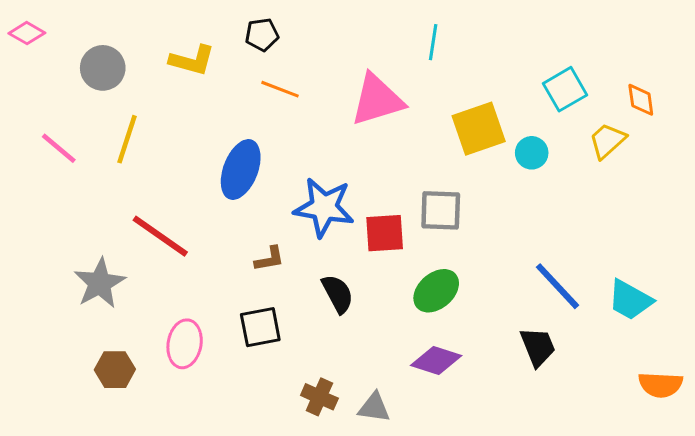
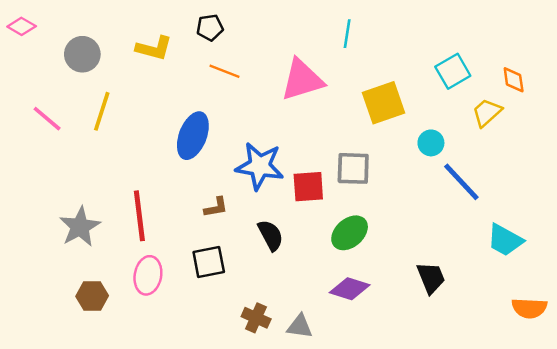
cyan circle: (532, 153) -> (431, 143), moved
red line: (160, 236) -> (139, 216), moved, turned 48
blue line: (557, 286) -> (461, 182), moved

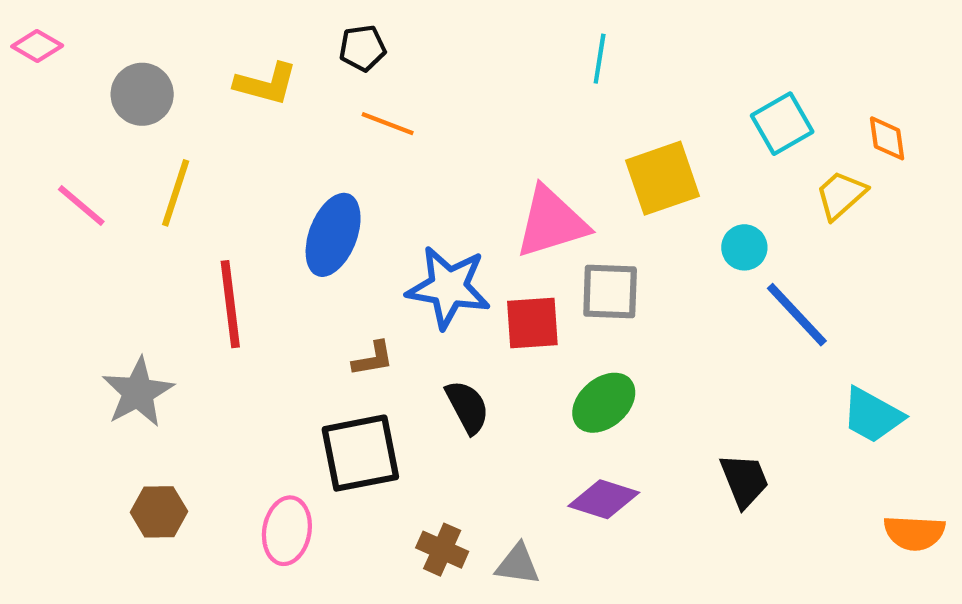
pink triangle: (302, 80) -> (551, 222), moved
red line: (139, 216) -> (230, 304), moved
black square: (209, 262) -> (360, 453), size x1.4
pink ellipse: (148, 275) -> (287, 531), moved

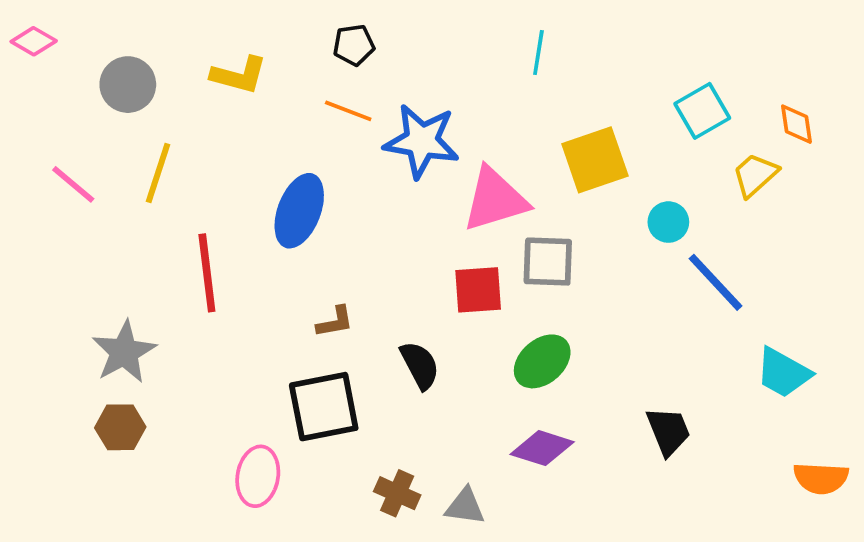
black pentagon: (362, 48) -> (354, 45), moved
blue star: (448, 287) -> (422, 141), moved
brown hexagon: (159, 512) -> (120, 427), moved

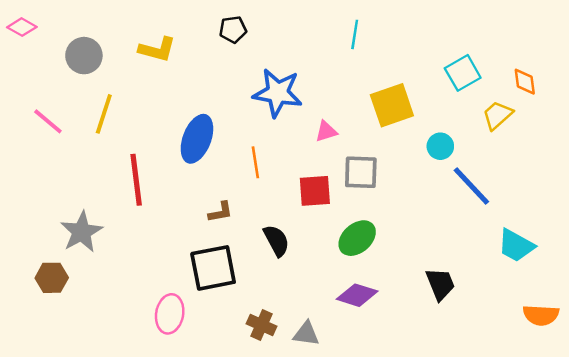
orange line: (348, 111) -> (255, 162), moved, turned 60
pink triangle: (495, 199) -> (326, 131), size x0.5
brown hexagon: (120, 427) -> (52, 278), moved

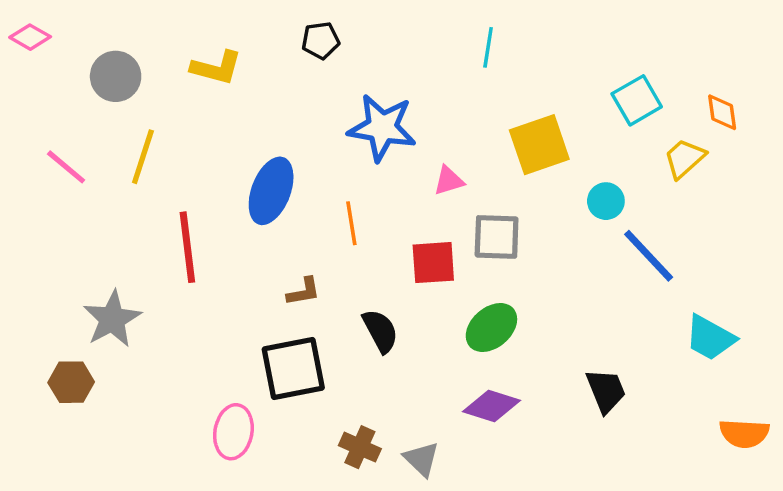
gray triangle: (306, 334) -> (421, 459), turned 36

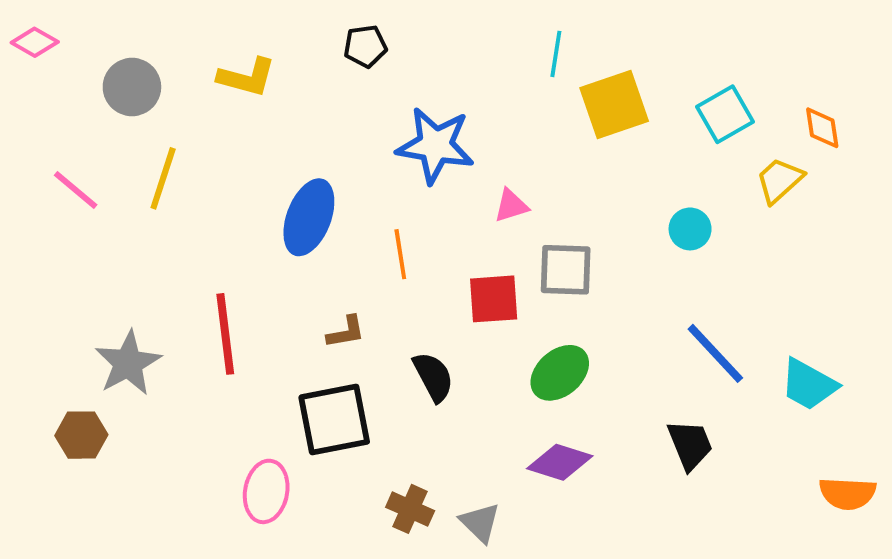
yellow square: (539, 145) -> (614, 104), moved
red line: (187, 247) -> (225, 334), moved
blue line: (649, 256) -> (715, 353), moved

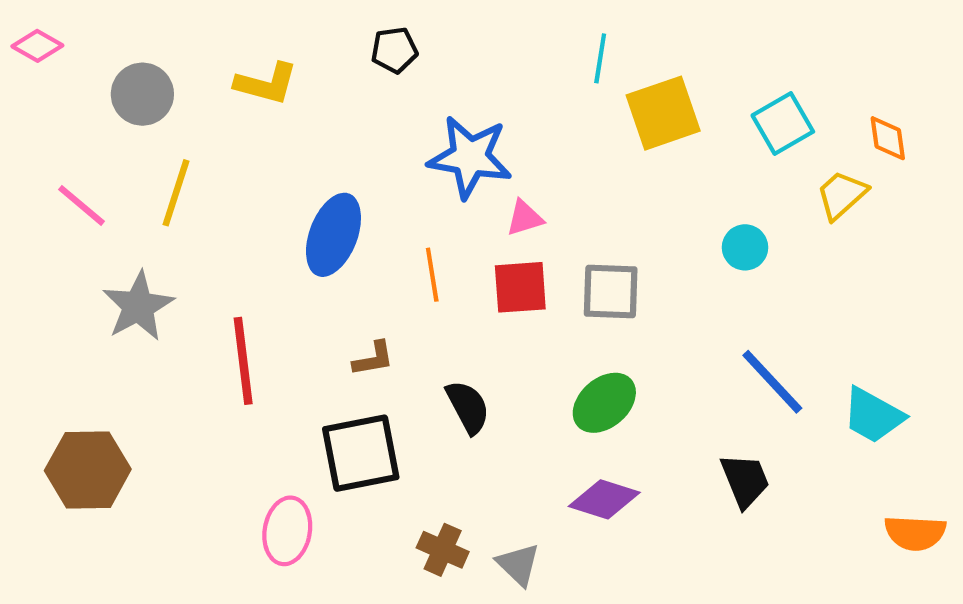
pink triangle: (511, 206) -> (525, 218), moved
red square: (494, 299) -> (520, 287), moved
gray star: (128, 363) -> (138, 306), moved
brown hexagon: (81, 435) -> (88, 470), size x1.5

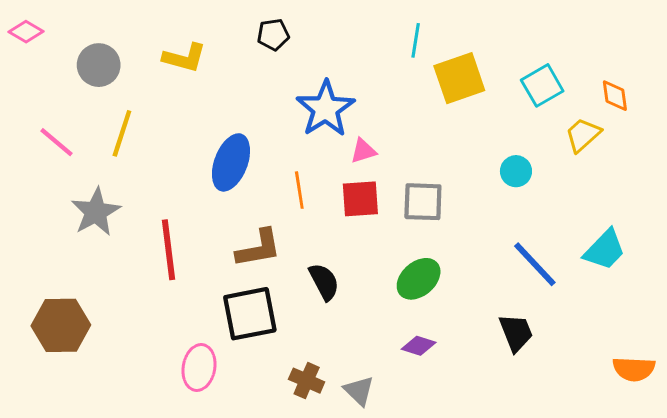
blue star: (470, 157) -> (326, 109), turned 30
brown L-shape: (373, 359) -> (259, 248), size x1.6
cyan trapezoid: (873, 415) -> (605, 250), moved, turned -75
purple diamond: (604, 499) -> (419, 346), size x0.7

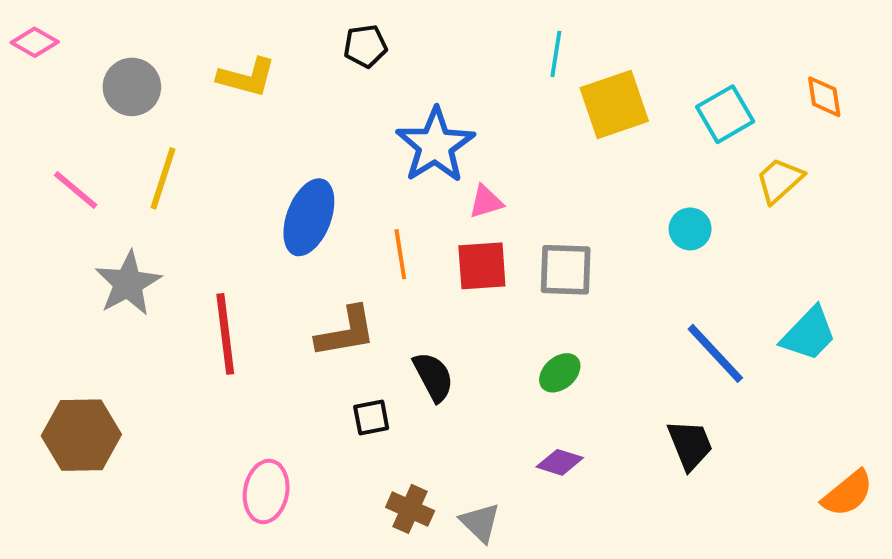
orange diamond: (615, 96) -> (824, 97), moved
green ellipse: (419, 279) -> (560, 373), size x0.7
black square: (250, 314) -> (371, 418), moved, size x0.5
orange semicircle: (634, 369) -> (848, 493), turned -42

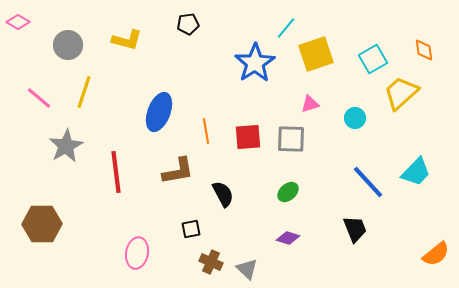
cyan line: (556, 54) -> (286, 28), turned 30
blue star: (435, 145) -> (255, 63), moved
yellow trapezoid: (780, 180) -> (401, 93), size x1.4
pink triangle: (486, 202) -> (310, 104), moved
black square: (371, 418) -> (191, 229), moved

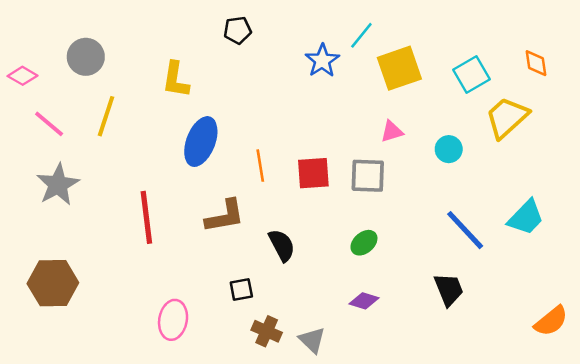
pink diamond: (18, 22) -> (23, 76), moved
yellow L-shape: (127, 40) -> (176, 80), moved, turned 84
blue star: (255, 63) -> (322, 61), moved, size x0.7
gray star: (66, 146) -> (58, 185), moved

